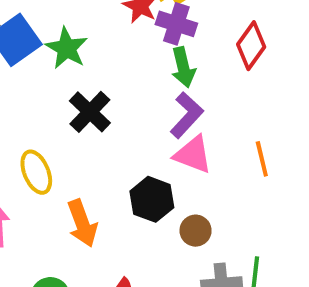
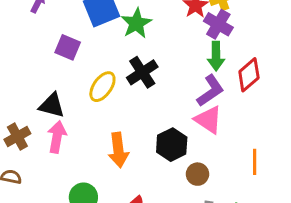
red diamond: (251, 46) -> (249, 75), moved
orange line: (262, 159) -> (255, 162), moved
yellow ellipse: (36, 172) -> (102, 87), moved, turned 44

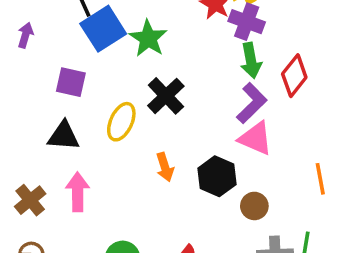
black triangle: (52, 105) -> (64, 136), moved
orange arrow: (118, 150) -> (165, 167), moved, size x0.7

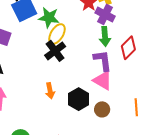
green star: (148, 38) -> (49, 18), turned -30
purple L-shape: (252, 103) -> (103, 60), turned -60
yellow ellipse: (121, 122) -> (57, 34), moved
brown circle: (254, 206) -> (102, 109), moved

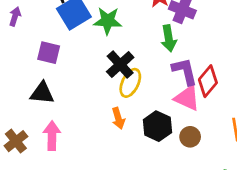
yellow ellipse: (57, 34) -> (130, 83), moved
green arrow: (105, 37) -> (169, 38), moved
red diamond: (128, 48) -> (208, 81), moved

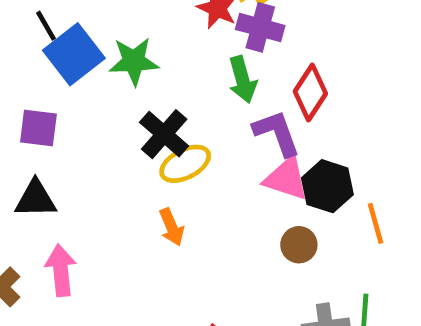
red diamond: (208, 81) -> (310, 92), moved
yellow ellipse: (130, 83) -> (185, 164), turned 44
black hexagon: (157, 126) -> (327, 186), moved

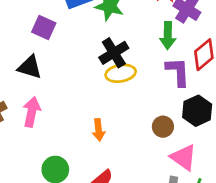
pink triangle: (286, 179) -> (184, 157), moved
orange arrow: (172, 227) -> (99, 130), moved
brown circle: (299, 245) -> (163, 127), moved

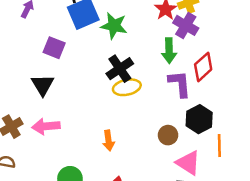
black triangle: (30, 67) -> (43, 85), turned 45
pink arrow: (32, 112) -> (46, 126), turned -104

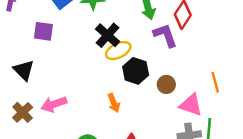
black triangle: (43, 85) -> (24, 70), moved
black hexagon: (199, 119) -> (136, 71), moved

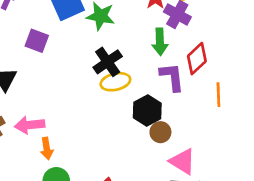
black hexagon: (136, 71) -> (147, 110), moved
orange line: (215, 82) -> (218, 95), moved
orange arrow: (114, 103) -> (47, 148), moved

